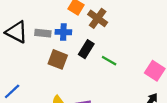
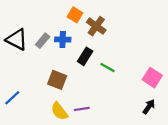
gray rectangle: (43, 33) -> (43, 41), turned -56
brown square: (58, 59) -> (57, 80), moved

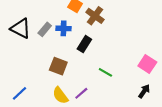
green line: (107, 67) -> (105, 72), moved
blue line: (12, 98) -> (20, 93), moved
purple line: (82, 109) -> (81, 93), turned -32

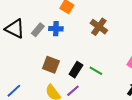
brown cross: (95, 16) -> (99, 27), moved
black rectangle: (84, 44) -> (76, 70), moved

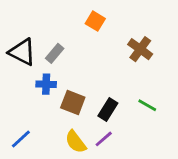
blue cross: (56, 29) -> (46, 84), moved
green line: (96, 71) -> (147, 105), moved

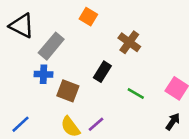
black triangle: (22, 52) -> (22, 26), moved
gray rectangle: (55, 53) -> (51, 46), size x1.5
black rectangle: (108, 109) -> (102, 72), moved

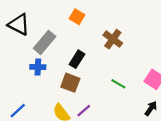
black rectangle: (102, 72) -> (77, 59), moved
brown square: (68, 91) -> (70, 83), moved

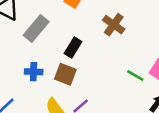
blue cross: (38, 67) -> (34, 72), moved
green line: (118, 84) -> (135, 75), moved

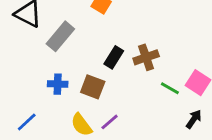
brown cross: (114, 25) -> (146, 57), moved, turned 35
black rectangle: (73, 48) -> (114, 57), moved

